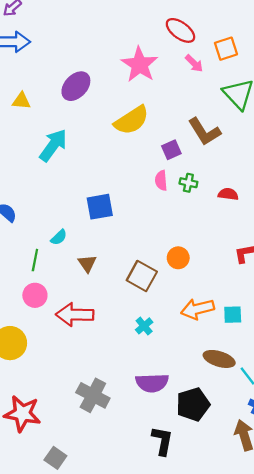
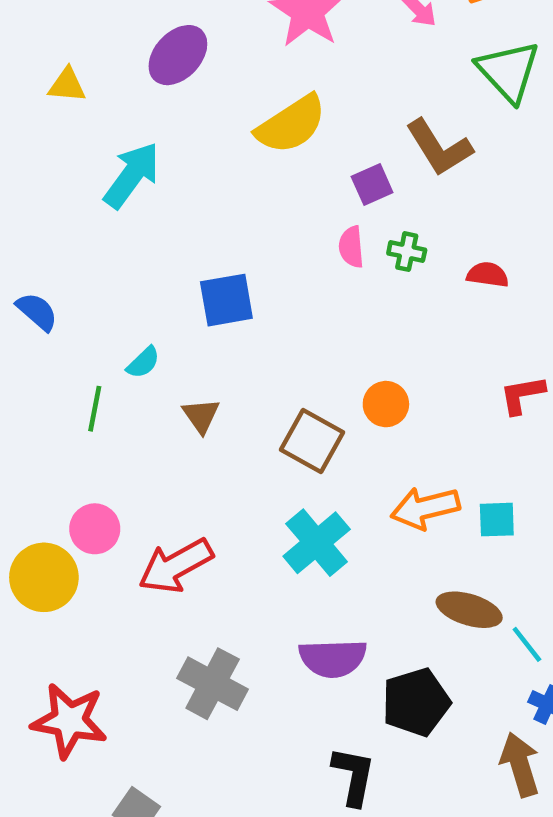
pink circle: (35, 295) -> (95, 529), moved
red arrow: (75, 315) -> (176, 566), moved, turned -30
cyan cross: (144, 326) -> (317, 543), size x1.8

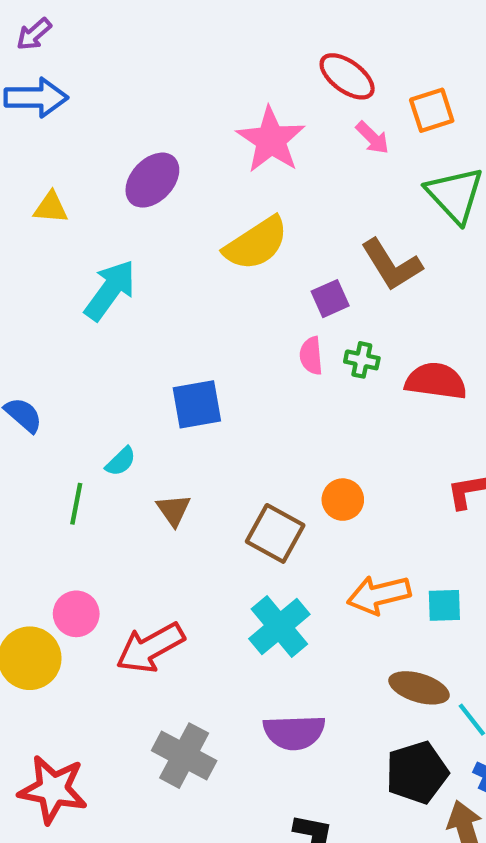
red semicircle: (488, 275) -> (436, 381), size x1.6
black pentagon: (416, 702) -> (417, 772), moved

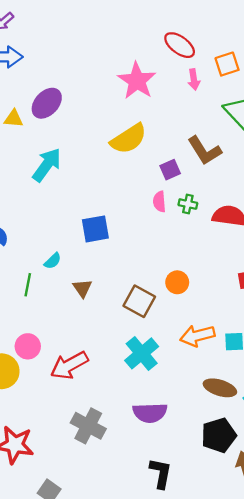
pink arrow: (372, 138) -> (194, 79), turned 36
purple ellipse: (152, 180) -> (47, 103), moved

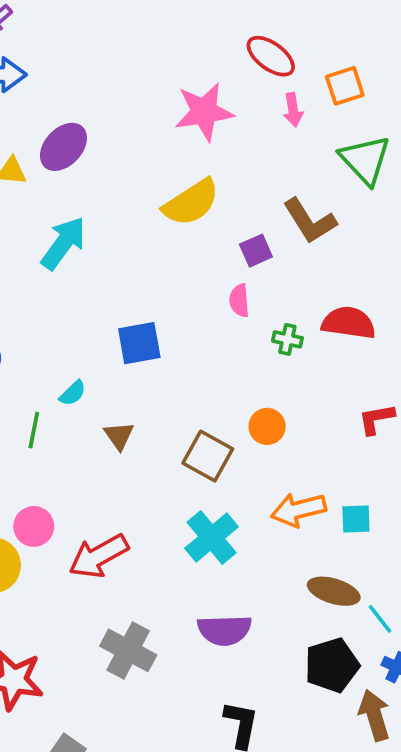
pink star: (137, 81) -> (204, 112), turned 30
green cross: (188, 204) -> (287, 339), moved

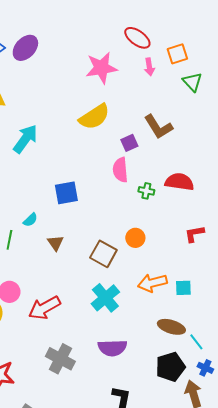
purple ellipse: (63, 147) -> (25, 48), moved
green triangle: (365, 160) -> (192, 82), moved, size x0.7
pink semicircle: (239, 301) -> (120, 170), size x1.4

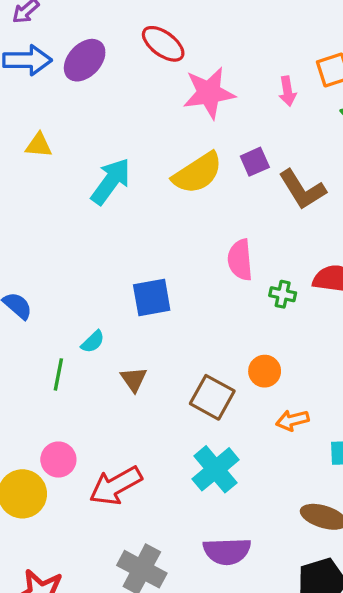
red ellipse: (137, 38) -> (163, 44), moved
cyan arrow: (25, 139) -> (111, 181), moved
purple square: (129, 143) -> (255, 162), moved
orange arrow: (152, 283) -> (292, 420), moved, size x0.7

